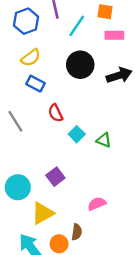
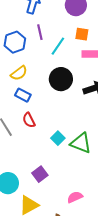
red semicircle: (55, 113) -> (29, 120), moved
green triangle: (104, 140) -> (81, 143), size x1.6

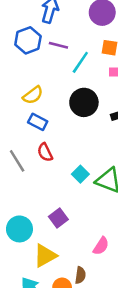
purple line: (40, 32) -> (58, 45), turned -63
blue hexagon: (15, 42) -> (28, 40), moved
pink semicircle: (75, 197) -> (101, 246), turned 147

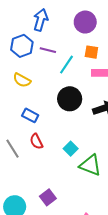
yellow semicircle: (33, 95) -> (22, 80), moved, turned 66
cyan square: (80, 174) -> (71, 149), moved

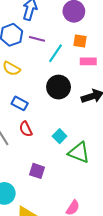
purple square: (48, 197) -> (37, 171), moved, turned -35

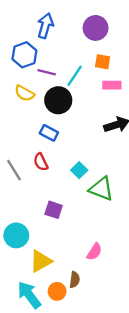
purple line: (37, 39) -> (47, 72), moved
black circle: (59, 87) -> (58, 100), moved
blue rectangle: (20, 103) -> (49, 133), moved

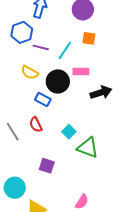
pink rectangle: (112, 85) -> (81, 71), moved
yellow semicircle: (24, 93) -> (30, 72), moved
black circle: (58, 100) -> (58, 81), moved

